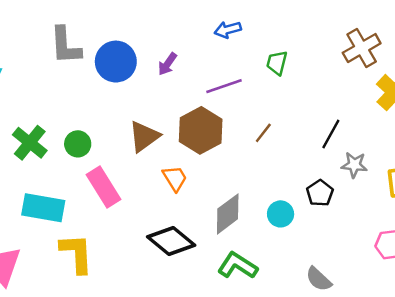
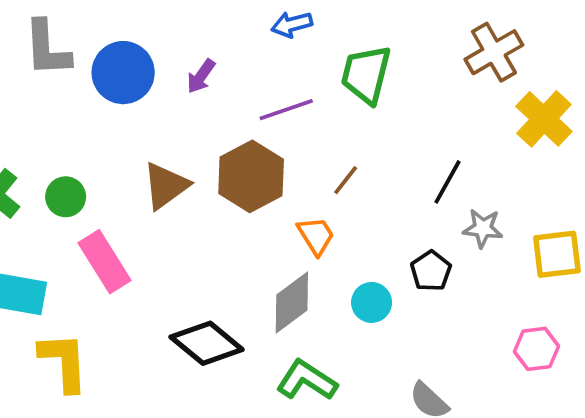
green trapezoid: (277, 63) -> (366, 74), size x1.6
orange trapezoid: (175, 178) -> (316, 236), moved

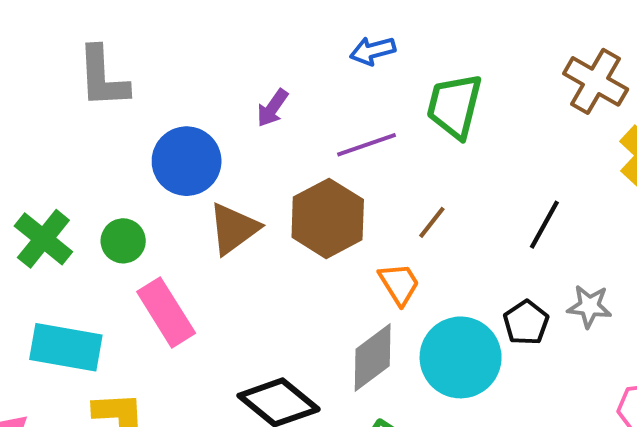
brown cross: (494, 52) -> (596, 81), turned -30
blue circle: (123, 73) -> (187, 161), moved
gray star: (483, 228) -> (589, 306), moved
cyan circle: (372, 302) -> (461, 357), size x1.8

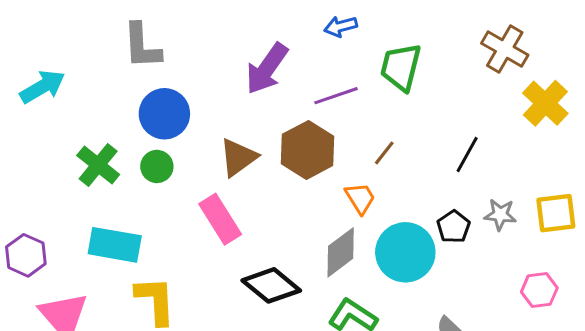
purple arrow: (272, 108) -> (267, 69), size x1.8
blue circle: (187, 161) -> (164, 114), moved
pink rectangle: (166, 312) -> (220, 219), moved

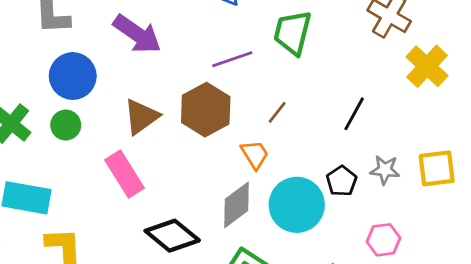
purple arrow: (267, 69) -> (137, 34), moved, turned -90
pink hexagon: (539, 290) -> (384, 240), moved

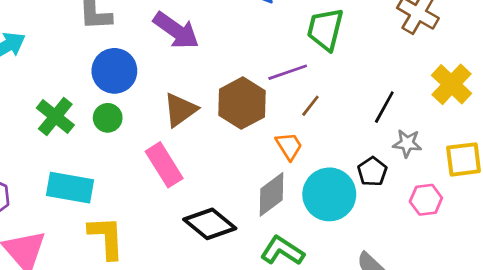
purple line: (232, 59) -> (288, 72), moved
yellow cross: (427, 66) -> (452, 84), moved
gray star: (385, 170) -> (407, 143), moved
pink hexagon: (384, 240) -> (426, 200), moved

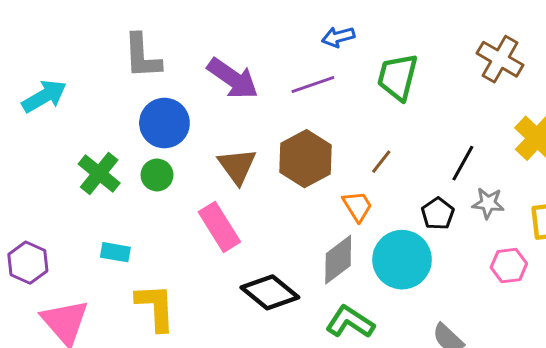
purple line: (288, 72) -> (313, 84), moved
brown triangle: (180, 110) -> (237, 166), turned -30
black pentagon: (372, 172) -> (438, 214), moved
cyan rectangle: (70, 188) -> (115, 252), size x0.6

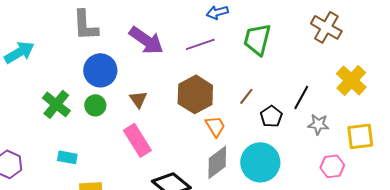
brown triangle: (237, 166) -> (138, 99), moved, size x0.7
orange trapezoid: (357, 206) -> (215, 126), moved
black pentagon: (438, 214) -> (271, 116), moved

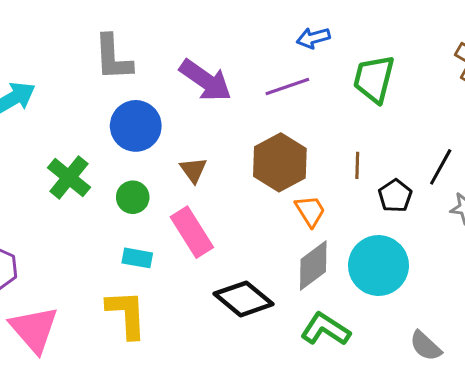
brown line: (246, 96) -> (357, 165), turned -36
green circle: (95, 105) -> (133, 197), moved
cyan rectangle: (67, 157) -> (137, 258), moved

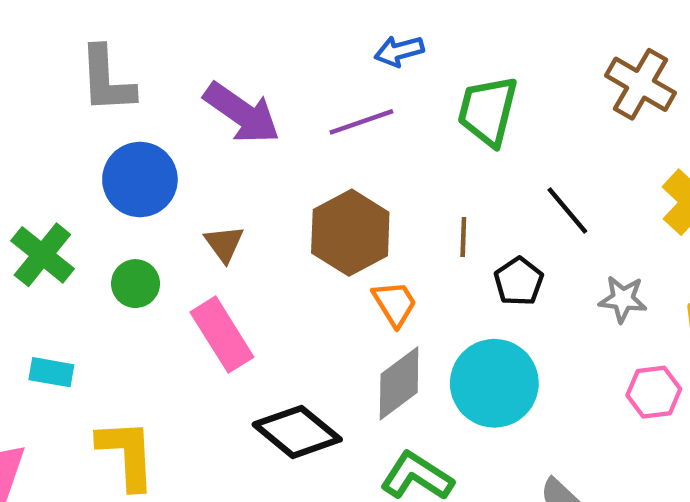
black line: (441, 167) -> (567, 210), moved, turned -69
cyan rectangle: (137, 258) -> (51, 372), moved

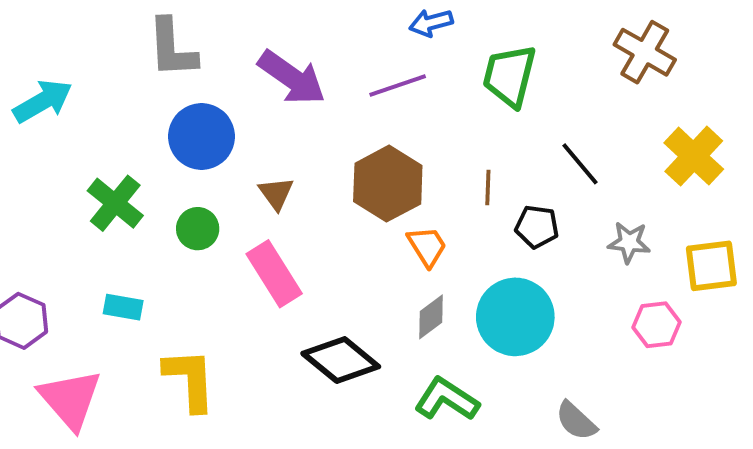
black pentagon: (519, 281) -> (537, 227), turned -30
gray diamond: (399, 383) -> (431, 317), size x0.7

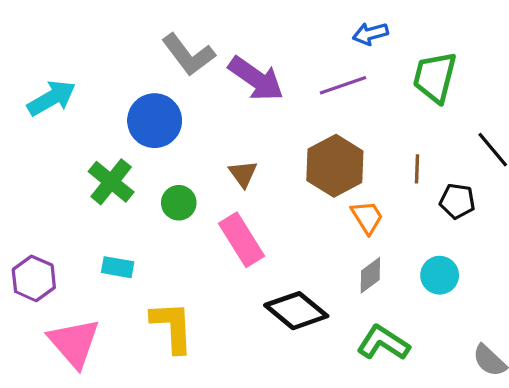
gray L-shape: (172, 48) -> (188, 55), moved, turned -34
blue circle: (202, 136) -> (155, 121), moved
cyan circle: (515, 317) -> (440, 275), size x0.6

